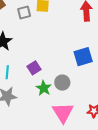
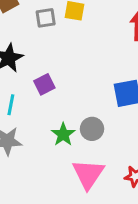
purple square: (34, 68) -> (44, 84), moved

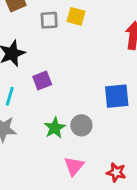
pink triangle: (88, 174) -> (74, 166), size x0.7

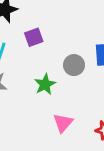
gray circle: (81, 125) -> (74, 65), moved

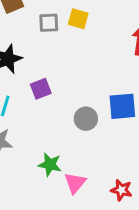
green star: (45, 84) -> (50, 165), moved, turned -30

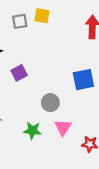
gray circle: (86, 119) -> (50, 103), moved
pink triangle: (75, 183) -> (63, 127), moved

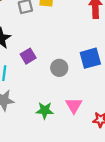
gray circle: (50, 103) -> (59, 68), moved

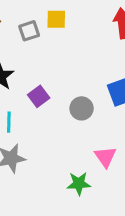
green star: (45, 110) -> (79, 183), moved

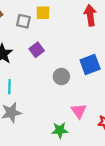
gray square: (29, 31) -> (23, 21), turned 32
purple square: (39, 96) -> (37, 50), moved

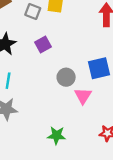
pink triangle: (79, 111) -> (83, 96), moved

